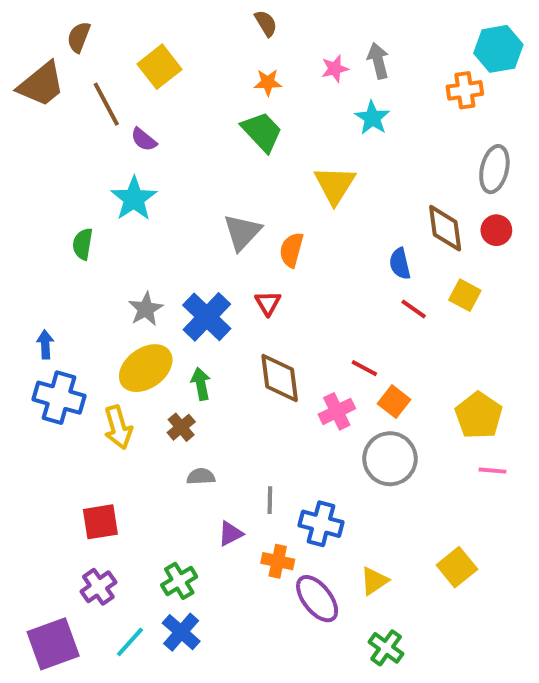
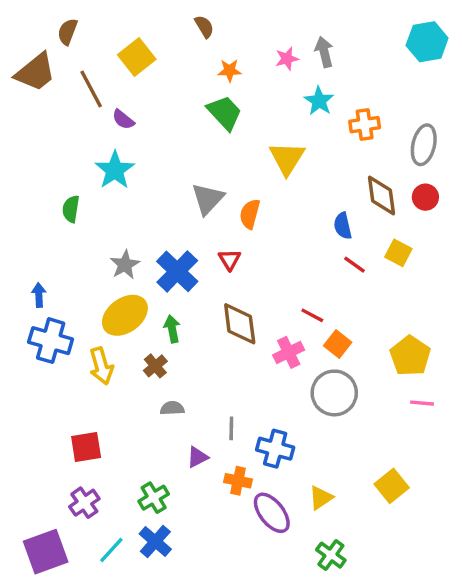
brown semicircle: (266, 23) -> (204, 27), moved
orange cross: (465, 90) -> (365, 125), moved

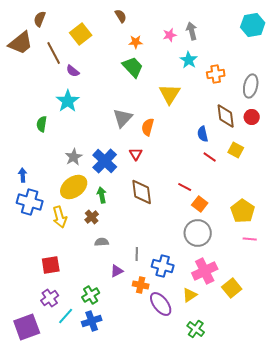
pink cross: (289, 352) -> (205, 271), moved, size x1.4
blue cross: (155, 542) -> (92, 321), turned 30
cyan line: (111, 550) -> (66, 316), moved

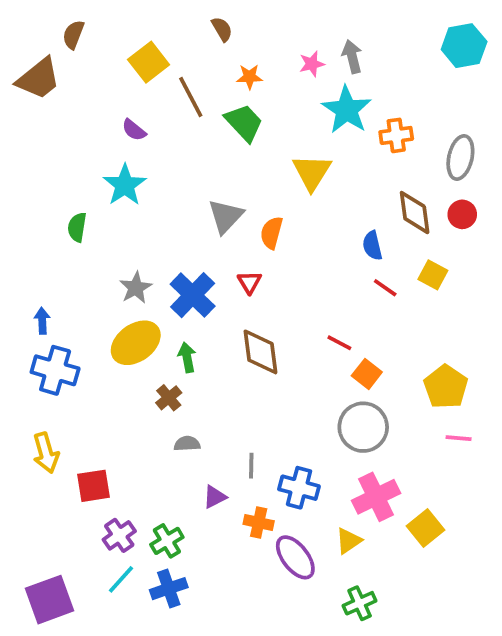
brown line: (54, 53) -> (191, 97), moved
cyan star: (189, 60) -> (347, 110), size x1.5
yellow arrow: (60, 217) -> (46, 453), moved
purple cross: (50, 298) -> (119, 535), moved
green cross: (196, 329) -> (360, 603), turned 30

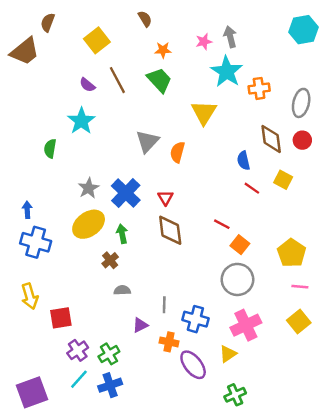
brown line: (191, 97) -> (117, 80), moved
red triangle: (249, 282) -> (165, 198), moved
yellow square: (426, 528) -> (299, 322), moved

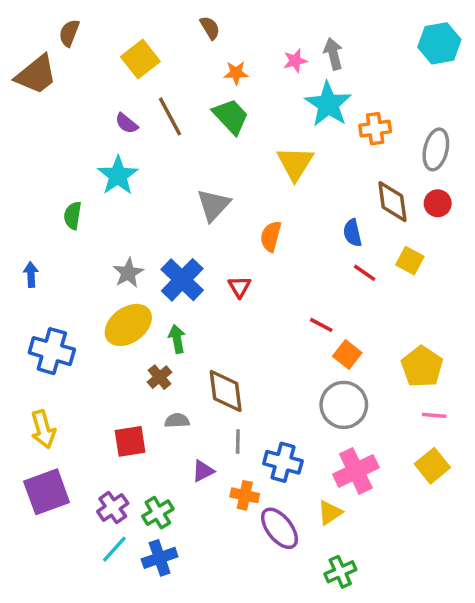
orange semicircle: (177, 152) -> (271, 236), moved
blue arrow: (27, 210) -> (31, 275), moved
brown diamond: (170, 230) -> (226, 391), moved
red square: (61, 318) -> (130, 441), moved
purple square: (32, 392) -> (47, 492), moved

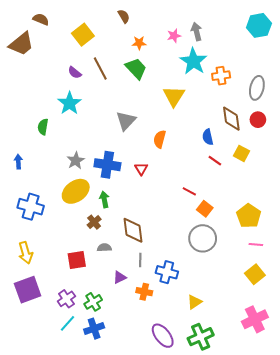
brown semicircle: (69, 33) -> (41, 19), turned 91
blue cross: (182, 280) -> (107, 165), turned -35
pink cross: (356, 471) -> (255, 319), moved
purple ellipse: (279, 528) -> (163, 336), moved
green cross: (340, 572) -> (201, 337), size x1.4

